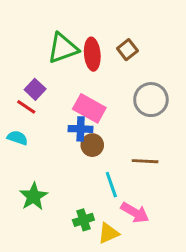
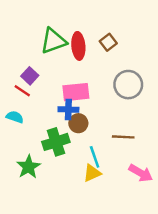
pink rectangle: (89, 108) -> (76, 92), turned -35
pink arrow: (135, 213) -> (141, 173), moved
green cross: (83, 220) -> (56, 142), moved, size x1.5
yellow triangle: (108, 233) -> (92, 173), moved

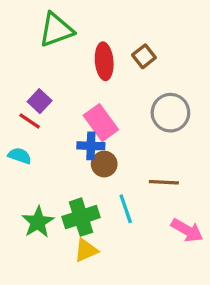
green triangle: (53, 41) -> (56, 30), moved
pink rectangle: (76, 92) -> (101, 123), turned 60
green cross: (56, 142) -> (81, 217), moved
yellow triangle: (92, 173) -> (86, 250), moved

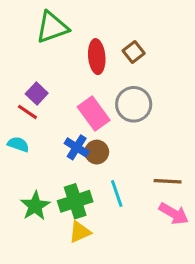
gray circle: (170, 113) -> (134, 104), moved
blue cross: (91, 146) -> (77, 147), moved, turned 30
brown line: (164, 182) -> (168, 181), moved

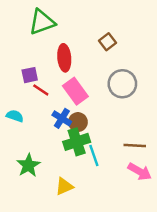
red ellipse: (97, 57) -> (64, 58), moved
purple square: (37, 94) -> (30, 75), turned 35
gray circle: (134, 104) -> (122, 84), moved
red line: (27, 112) -> (41, 90), moved
green cross: (75, 201) -> (77, 142), moved

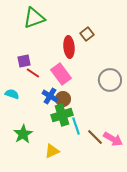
red ellipse: (64, 58) -> (69, 47), moved
gray circle: (122, 84) -> (110, 80), moved
brown line: (135, 146) -> (95, 137), moved, turned 42

